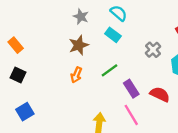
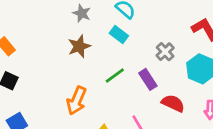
orange arrow: (76, 75) -> (76, 101), moved, size x1.5
purple rectangle: (131, 89) -> (148, 79), moved

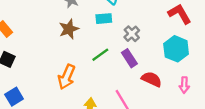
cyan rectangle: (119, 34) -> (104, 19), turned -42
gray cross: (165, 52) -> (132, 34), moved

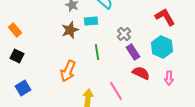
cyan rectangle: (104, 19) -> (91, 21), moved
green line: (100, 55) -> (97, 52), turned -63
purple rectangle: (129, 58) -> (133, 52), moved

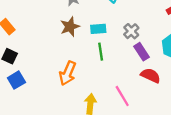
cyan rectangle: (91, 21) -> (98, 29), moved
blue square: (23, 88) -> (16, 80), moved

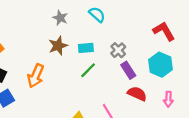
green line: (101, 52) -> (88, 70), turned 54
orange arrow: (68, 73) -> (36, 76), moved

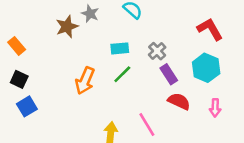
brown star: (58, 46) -> (67, 27), moved
orange arrow: (36, 76) -> (85, 81), moved

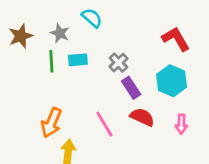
gray star: (90, 14) -> (60, 33), moved
green line: (122, 74) -> (51, 61), moved, turned -48
orange arrow: (85, 81) -> (51, 123), moved
pink line: (147, 125) -> (104, 124), moved

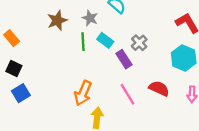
cyan rectangle: (78, 60) -> (105, 40), turned 42
purple rectangle: (131, 88) -> (124, 59), moved

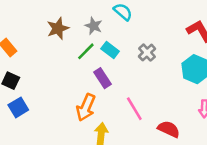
green line: (83, 42) -> (86, 51), turned 48
purple rectangle: (124, 59) -> (102, 78), moved
red semicircle: (159, 88) -> (169, 129), moved

